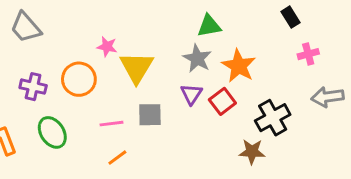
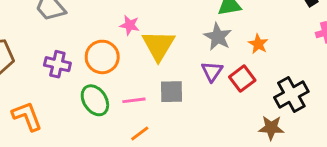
orange star: (239, 66) -> (258, 44), size x0.6
green ellipse: (52, 132) -> (95, 100), moved

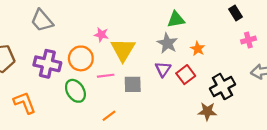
purple cross: (57, 64) -> (47, 64), size x1.4
pink line: (134, 100) -> (106, 76), moved

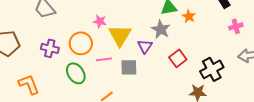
orange star: (198, 49) -> (189, 16), moved
purple cross: (47, 64) -> (50, 48), size x0.7
purple triangle: (163, 69) -> (145, 46), moved

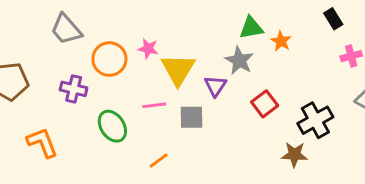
orange circle: (81, 43) -> (109, 59), moved

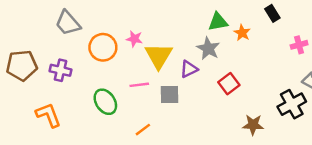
black rectangle: (333, 19) -> (272, 13), moved
purple triangle: (215, 86) -> (189, 69), turned 30
purple cross: (74, 89) -> (61, 70), moved
black cross: (315, 120) -> (292, 104), moved

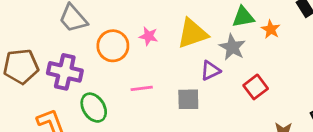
yellow triangle: (159, 56) -> (192, 33), moved, turned 40
purple cross: (61, 70) -> (65, 72), size x1.4
pink line: (139, 85) -> (142, 88), moved
green ellipse: (105, 102) -> (94, 108), moved

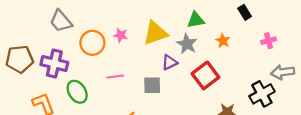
orange star: (271, 29) -> (223, 41), moved
red square: (256, 87) -> (205, 75), size x1.4

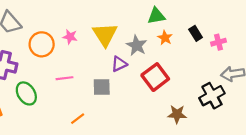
black rectangle: (245, 12) -> (196, 33), moved
green triangle: (196, 20) -> (156, 16), moved
yellow triangle: (155, 33) -> (105, 35), turned -44
orange star: (223, 41) -> (165, 38), moved

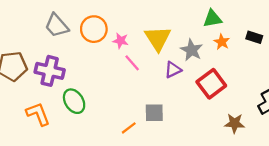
black rectangle: (196, 33) -> (254, 37), turned -40
orange circle: (42, 44) -> (94, 29), moved
pink line: (65, 78) -> (132, 63), moved, turned 56
gray square: (102, 87) -> (154, 113), moved

